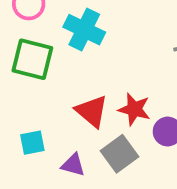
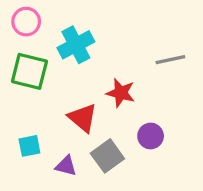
cyan cross: (84, 30) -> (76, 45), turned 36
red star: (134, 109) -> (121, 93), moved

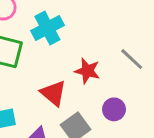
gray line: (170, 60) -> (132, 59), moved, turned 55

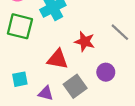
red triangle: (53, 93) -> (58, 59), turned -30

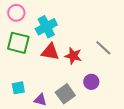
red triangle: (58, 59) -> (50, 52), moved

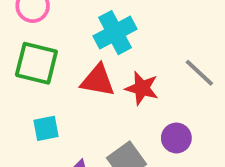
cyan cross: (46, 27) -> (115, 33), moved
cyan square: (18, 88) -> (46, 128), moved

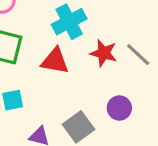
red star: (142, 88) -> (104, 53), moved

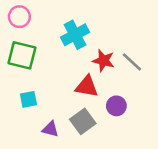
red triangle: (55, 61) -> (87, 86), moved

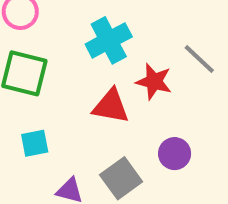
gray line: (132, 62) -> (199, 59), moved
red triangle: (87, 86) -> (111, 106), moved

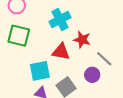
gray line: (199, 59) -> (104, 59), moved
cyan square: (35, 143) -> (40, 71), moved, size x1.5

